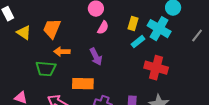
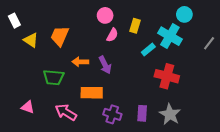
yellow rectangle: (133, 24) -> (135, 26), moved
orange arrow: (62, 52) -> (80, 62), moved

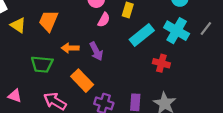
cyan cross: (170, 36) -> (177, 31), moved
cyan rectangle: (148, 49) -> (142, 35), size x1.6
red cross: (167, 76) -> (161, 63), size x0.7
orange rectangle: (92, 93) -> (82, 81), turned 45

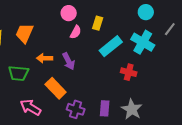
gray line: (206, 28) -> (170, 29), moved

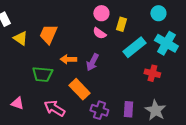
cyan circle: (146, 12) -> (158, 13), moved
pink circle: (69, 13) -> (101, 13), moved
pink semicircle: (76, 32) -> (99, 33), turned 96
purple arrow: (69, 61) -> (92, 62), turned 54

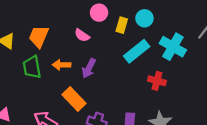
cyan circle: (158, 13) -> (144, 18), moved
pink semicircle: (99, 33) -> (82, 35), moved
green trapezoid: (42, 74) -> (32, 67), moved, turned 75

